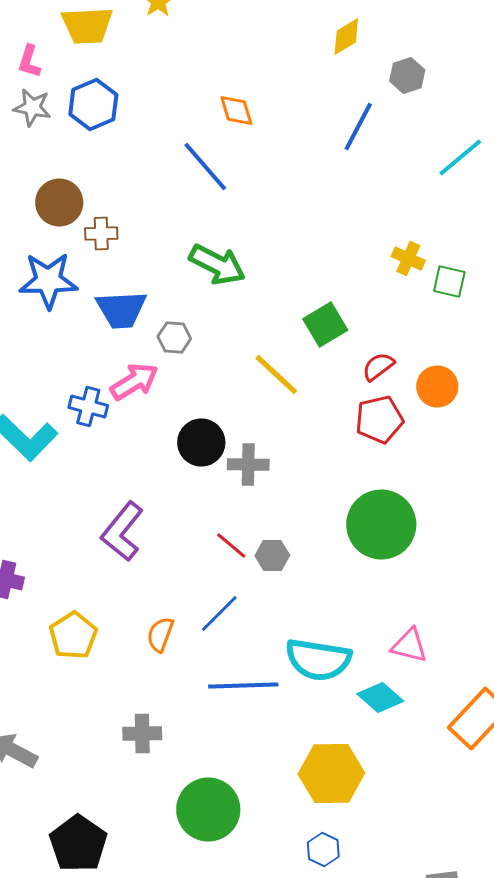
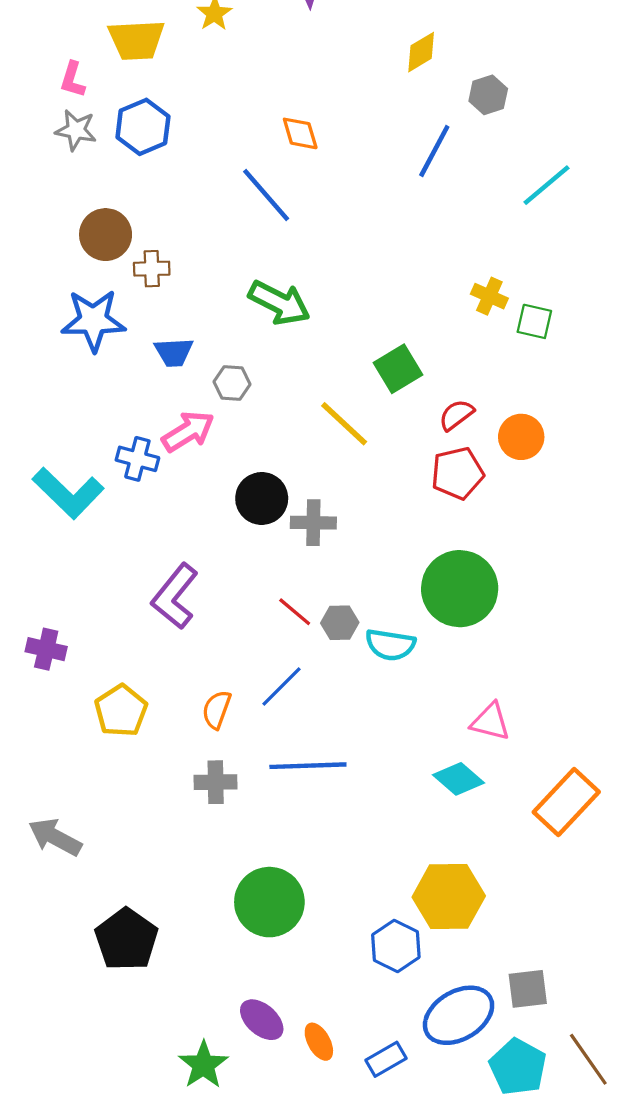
blue trapezoid: (121, 310) -> (174, 352), size x0.7
cyan semicircle: (318, 660) -> (390, 645), moved, size x0.7
gray cross: (142, 734) -> (216, 782), moved
yellow hexagon: (331, 774) -> (449, 897), moved
blue hexagon: (323, 850) -> (396, 946), size x1.4

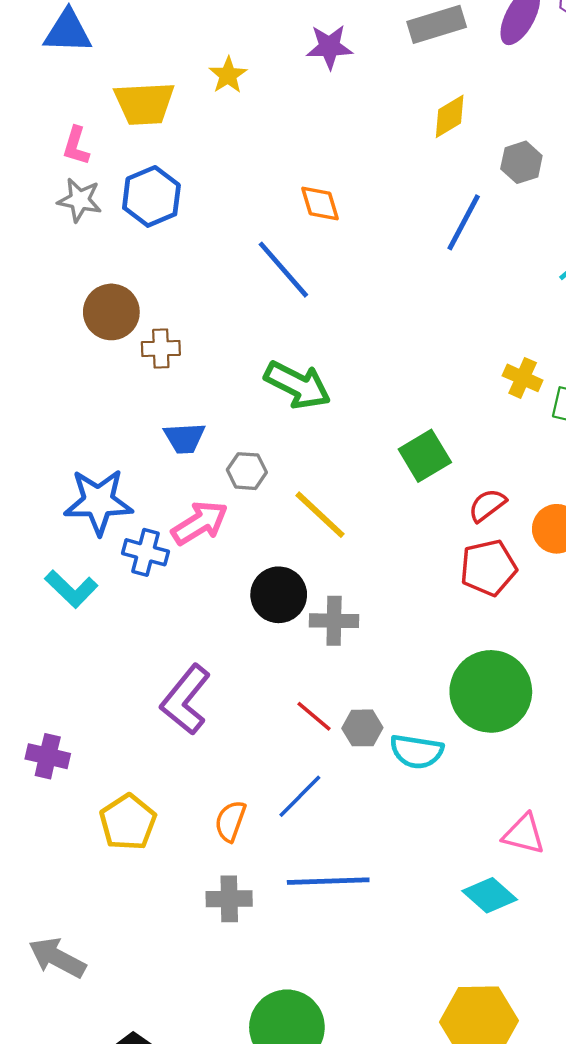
blue star: (93, 320) -> (98, 502), moved
yellow line: (344, 424) -> (320, 515), moved
cyan L-shape: (68, 493) -> (71, 589), size x0.7

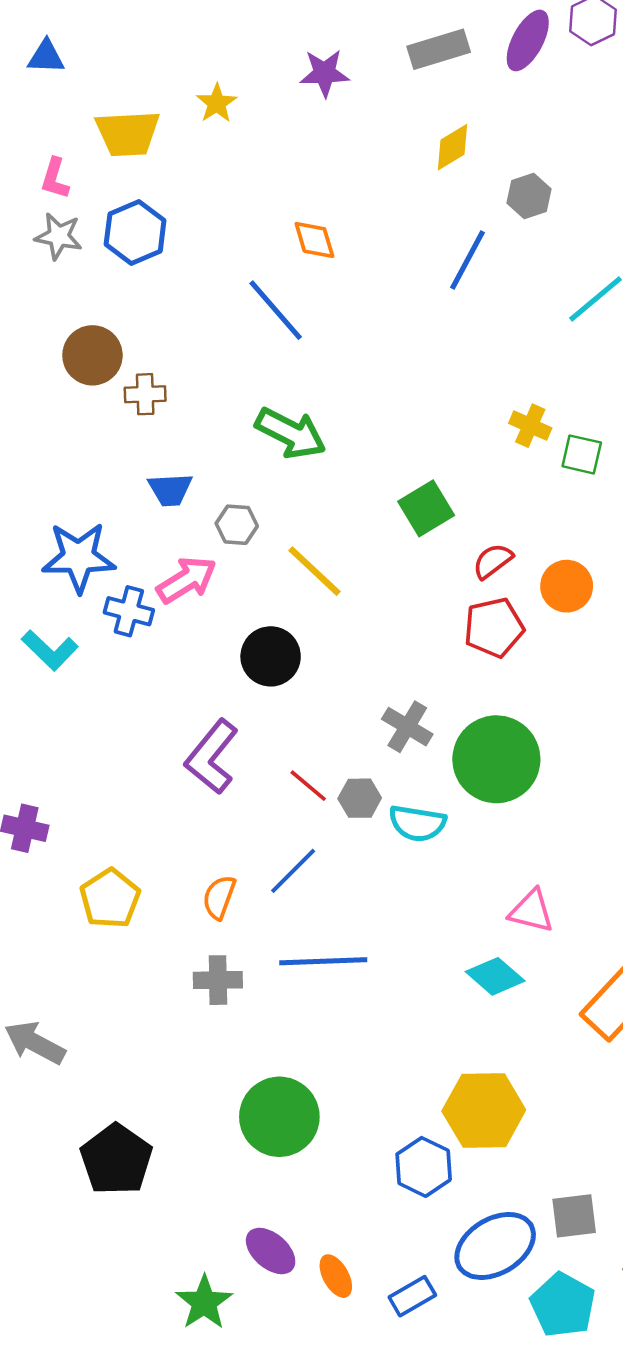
blue triangle: (68, 32) -> (46, 57), size x0.7
gray cross: (334, 621) -> (407, 727), moved, turned 30
purple L-shape: (186, 700) -> (212, 757), moved

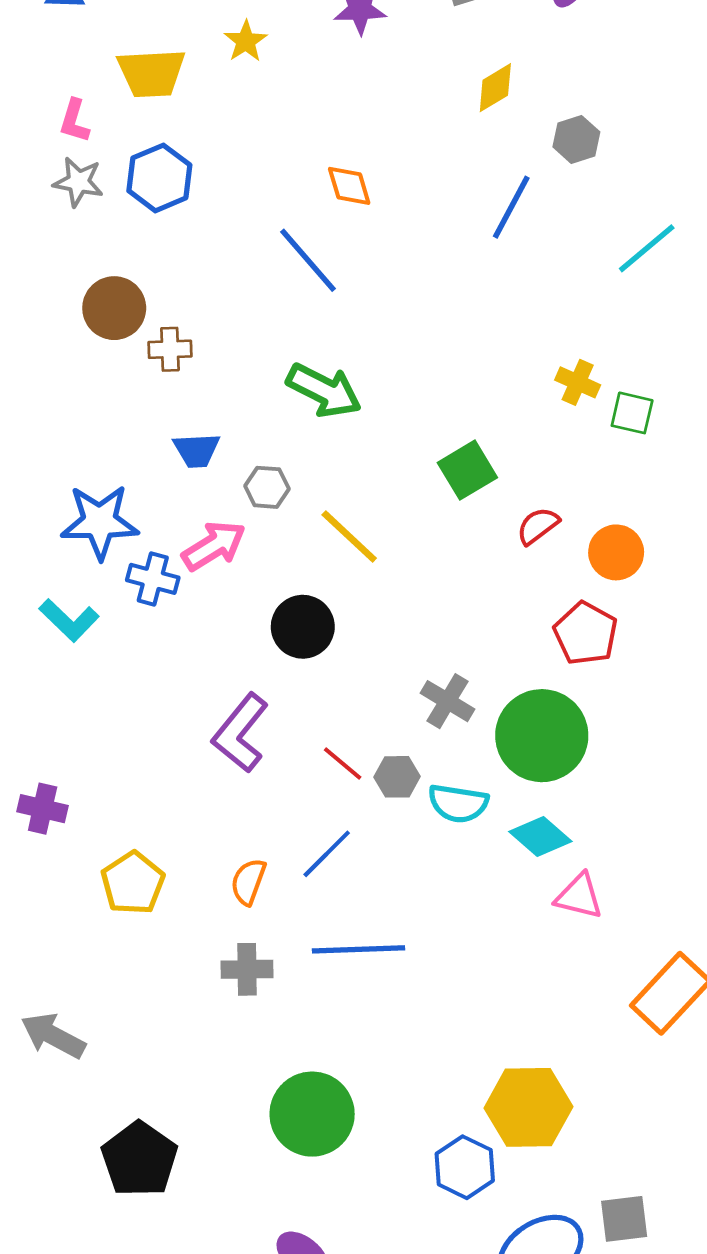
red pentagon: (494, 628) -> (586, 633), moved, turned -30
cyan diamond: (495, 976) -> (540, 837), moved

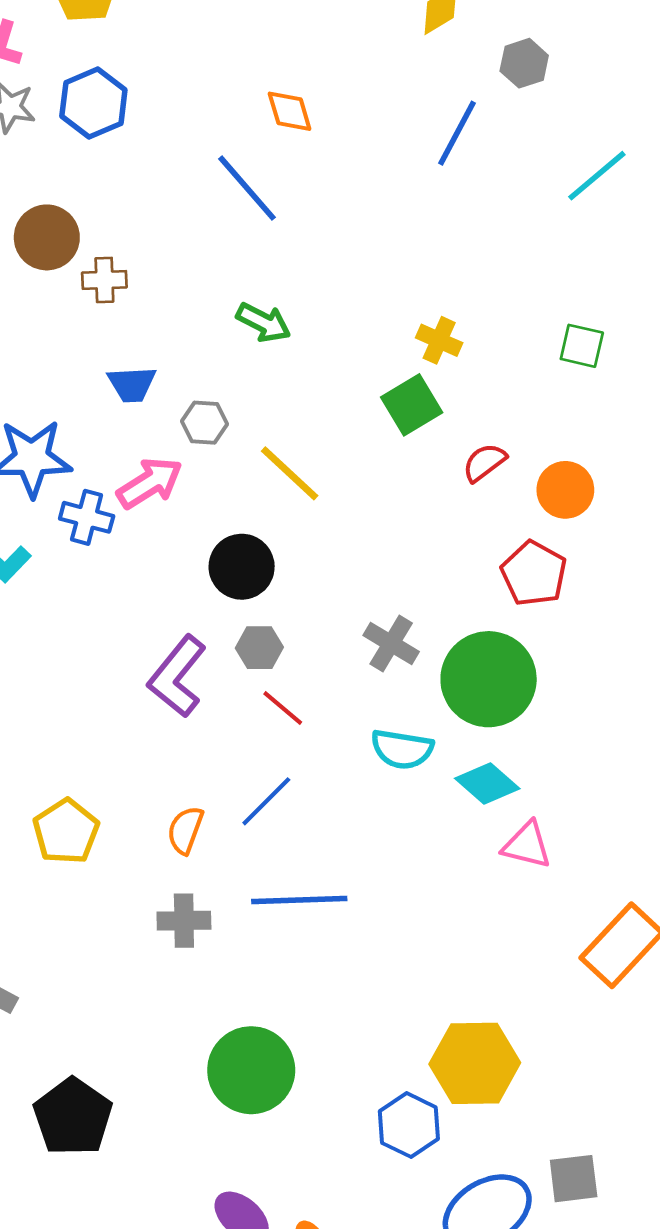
yellow cross: (578, 382) -> (439, 340), moved
green arrow: (324, 390) -> (264, 322), size x0.7
gray hexagon: (397, 777) -> (259, 648), moved

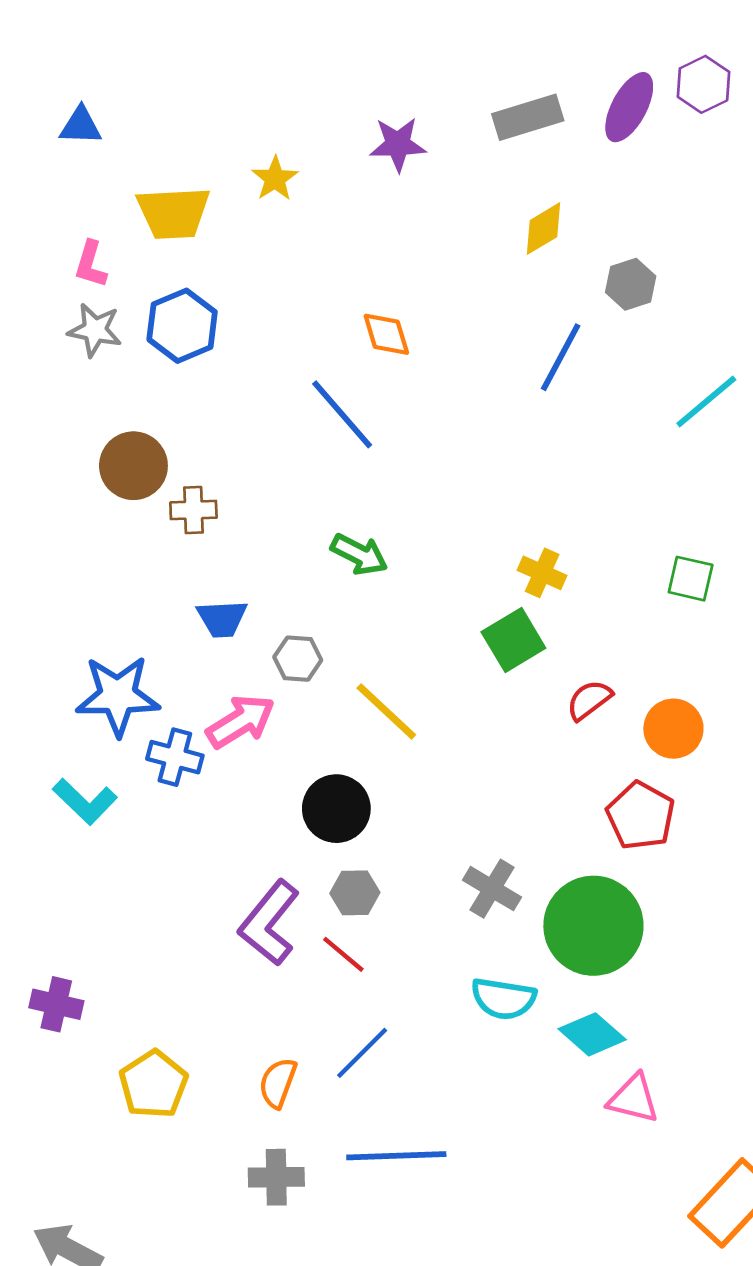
red line: (283, 708) -> (343, 954), moved

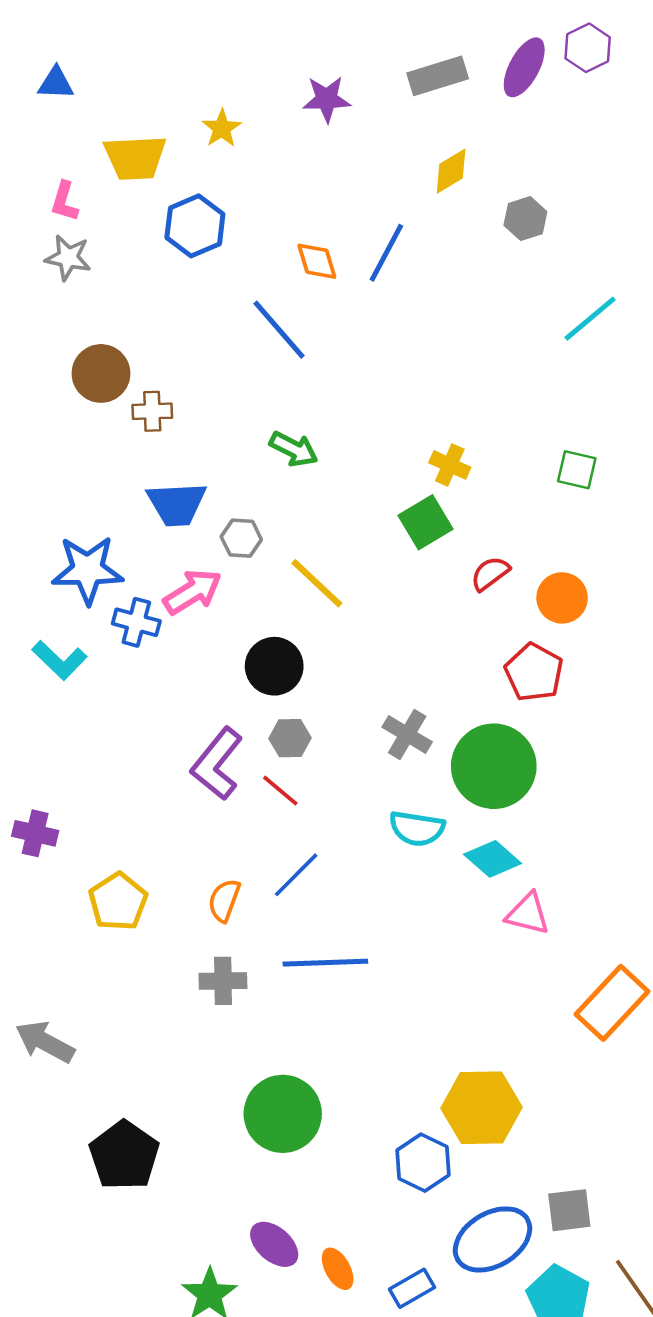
blue hexagon: (182, 326) -> (195, 226), moved
blue line: (561, 357) -> (386, 253), moved
blue trapezoid: (222, 619) -> (177, 504), size x1.4

